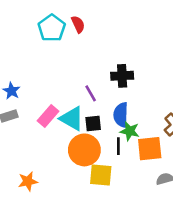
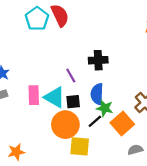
red semicircle: (78, 24) -> (60, 15), size x1.5
pink rectangle: (48, 116) -> (34, 95), turned -42
black line: (118, 146) -> (95, 121), turned 48
orange square: (150, 149) -> (122, 124), turned -35

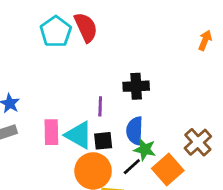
purple line: (71, 75) -> (100, 106), turned 32

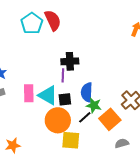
black cross: (136, 86) -> (70, 61), moved

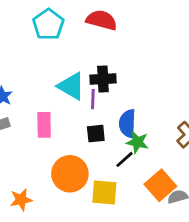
red semicircle: (53, 20) -> (102, 20), moved, turned -50
cyan triangle: (48, 95) -> (71, 86), moved
orange square: (110, 119) -> (160, 185), moved
orange circle: (58, 120) -> (70, 174), moved

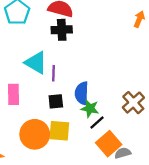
black cross: (103, 79) -> (62, 30), moved
black line: (125, 159) -> (97, 123), moved
yellow square: (104, 192) -> (59, 131), moved

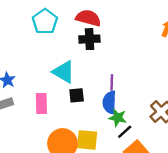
purple line: (53, 73) -> (112, 82), moved
black square: (56, 101) -> (77, 95), moved

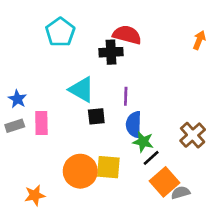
red semicircle: (88, 18) -> (127, 35), moved
purple line: (112, 82) -> (126, 96), moved
pink rectangle: (41, 104) -> (41, 123), moved

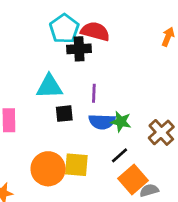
cyan pentagon: (60, 32) -> (64, 29), moved
cyan triangle: (82, 90) -> (49, 87), turned -32
blue semicircle: (134, 124) -> (102, 122), turned -90
green star: (143, 142) -> (121, 122), moved

